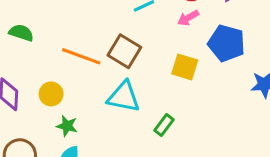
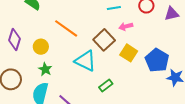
pink arrow: (188, 18) -> (126, 26), moved
blue pentagon: (227, 43) -> (157, 60), moved
brown square: (124, 51) -> (104, 40), moved

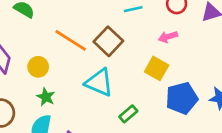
pink arrow: (126, 26) -> (168, 37), moved
brown square: (104, 40) -> (108, 41), moved
blue pentagon: (157, 60) -> (182, 98), moved, turned 30

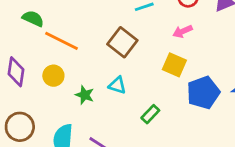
orange line: (71, 40) -> (62, 41), moved
cyan triangle: (99, 83) -> (117, 85), size x0.6
green star: (46, 97) -> (85, 95), moved

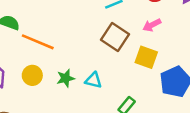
brown square: (122, 42) -> (115, 37), moved
green star: (85, 95) -> (66, 78), moved, turned -30

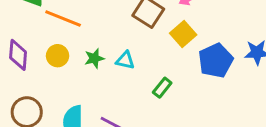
yellow square: (146, 57) -> (183, 34), turned 30

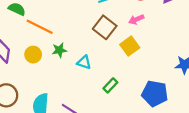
green star: (94, 58) -> (59, 50), moved
blue pentagon: (216, 61) -> (155, 94), moved, turned 30

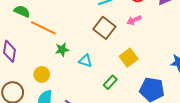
yellow square: (130, 46) -> (129, 58), moved
yellow circle: (33, 55) -> (42, 74), moved

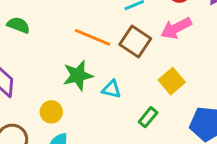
pink arrow: (134, 20) -> (176, 28), size x1.5
orange line: (43, 28) -> (93, 37), moved
green star: (62, 50) -> (78, 75), size x1.5

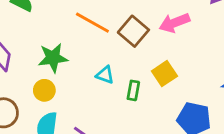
green star: (78, 75) -> (53, 58), moved
green rectangle: (148, 117) -> (133, 90), moved, turned -36

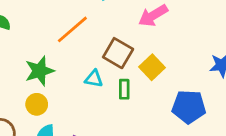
orange line: (92, 23) -> (72, 29), turned -60
brown square: (133, 31) -> (118, 53), moved

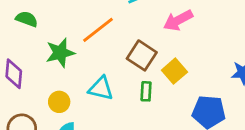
green star: (39, 71) -> (60, 53), moved
cyan triangle: (94, 79) -> (101, 88), moved, size x1.4

